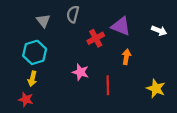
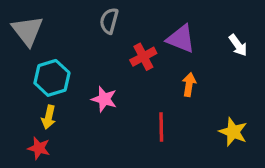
gray triangle: (43, 21) -> (27, 31), moved, size x1.5
white arrow: (159, 31) -> (238, 45), turned 32
pink star: (80, 72) -> (104, 99), moved

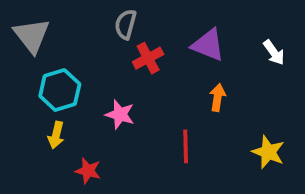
red cross: (143, 57) -> (148, 58), moved
red star: (39, 148) -> (88, 171), moved

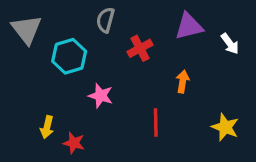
purple triangle: (208, 45) -> (189, 26), moved, turned -36
red cross: (148, 58) -> (140, 48), moved
cyan hexagon: (60, 90) -> (69, 56), moved
yellow arrow: (56, 135) -> (47, 127), moved

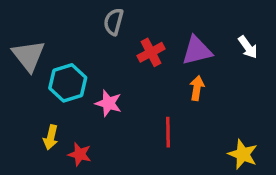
purple triangle: (189, 26) -> (197, 51), moved
gray triangle: (27, 29) -> (29, 56), moved
cyan hexagon: (69, 56) -> (68, 83), moved
yellow star: (225, 127) -> (243, 154), moved

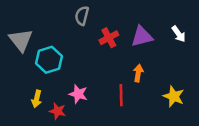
orange arrow: (197, 88) -> (138, 73), moved
pink star: (109, 103) -> (78, 94), moved
yellow star: (243, 154) -> (174, 96), moved

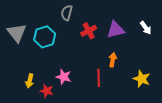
cyan hexagon: (49, 60) -> (45, 37), moved

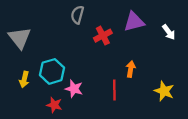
purple triangle: (116, 30) -> (134, 22), moved
cyan hexagon: (45, 37) -> (52, 71), moved
yellow arrow: (30, 81) -> (24, 79), moved

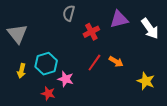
white arrow: (169, 32) -> (150, 29), size x1.5
orange arrow: (131, 69) -> (116, 62), turned 112
red line: (114, 90) -> (94, 63), moved, turned 36

